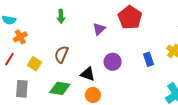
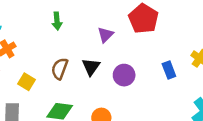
black triangle: (88, 74) -> (91, 67), moved, turned 49

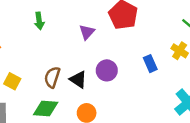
black triangle: (91, 67) -> (78, 79), moved, turned -30
brown semicircle: (60, 69) -> (52, 77), moved

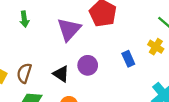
purple triangle: (87, 32) -> (69, 29), size x1.6
brown semicircle: (52, 77) -> (24, 73), moved

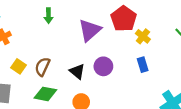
yellow cross: (156, 47) -> (143, 36), moved

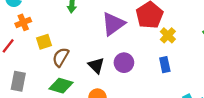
yellow square: (18, 66) -> (44, 42), moved, turned 32

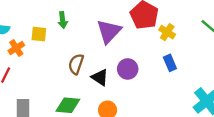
yellow square: (44, 42) -> (39, 34), moved, turned 35
brown semicircle: (61, 57) -> (76, 64), moved

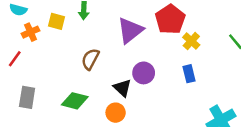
black triangle: (100, 77) -> (122, 88), moved

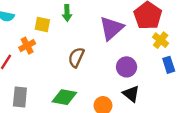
orange cross: (30, 32) -> (27, 46), moved
yellow cross: (191, 41) -> (161, 40), moved
black triangle: (122, 88) -> (131, 94), moved

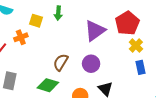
brown semicircle: (76, 57) -> (61, 62), moved
purple circle: (127, 67) -> (91, 64), moved

